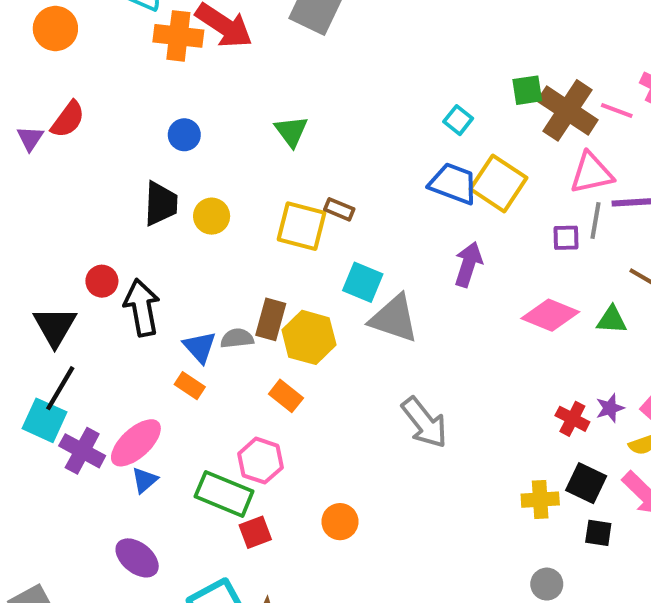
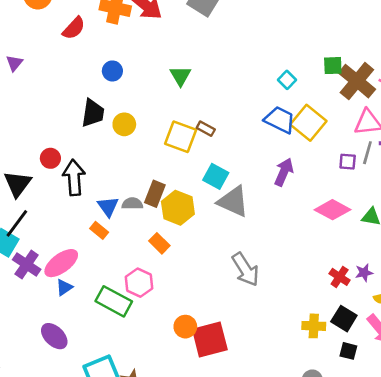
red semicircle: (68, 119) -> (74, 28), moved
red square: (255, 532) -> (210, 340), moved, size x1.8

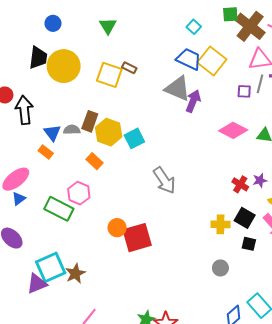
yellow circle: (124, 124) -> (64, 66), size x1.8
cyan square: (216, 176) -> (134, 138), moved, turned 36
gray triangle: (233, 201) -> (178, 89), moved

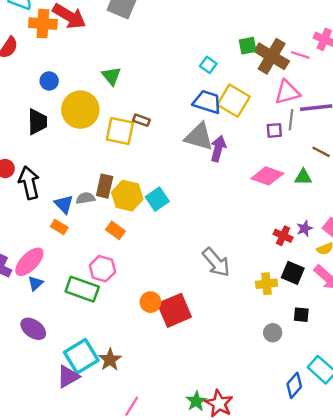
yellow circle: (64, 66) -> (80, 110), moved
gray arrow: (164, 180) -> (216, 262), moved
black square: (249, 244) -> (301, 315), moved

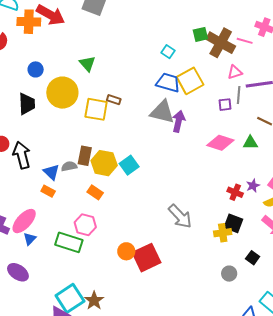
pink triangle: (287, 92) -> (235, 72), size x0.7
yellow square: (234, 101) -> (190, 81), turned 32
black square: (293, 273) -> (233, 223), moved
black square: (301, 315) -> (253, 258), turned 32
purple ellipse: (33, 329) -> (18, 272), moved

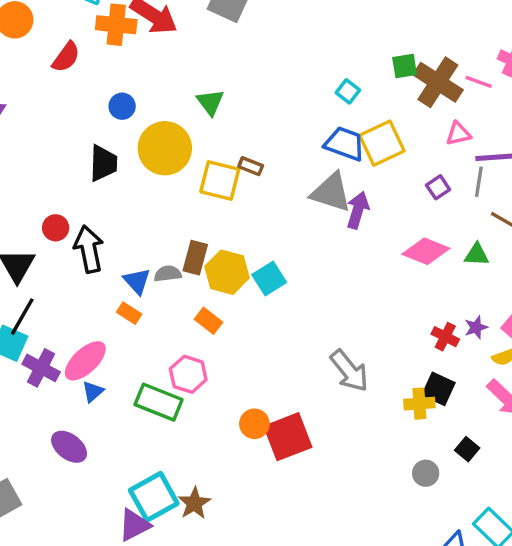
gray line: (239, 95) -> (479, 182), moved
purple square: (225, 105) -> (438, 187), turned -32

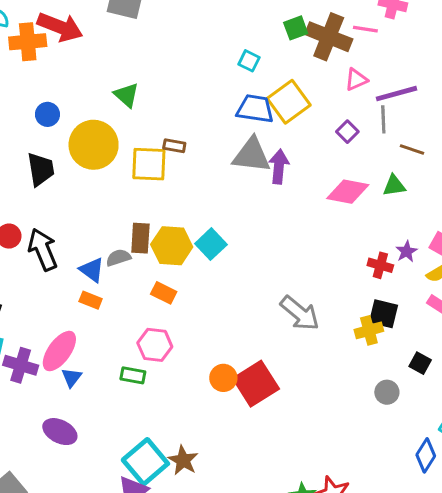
green rectangle: (159, 402) -> (133, 375), size x0.6

